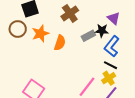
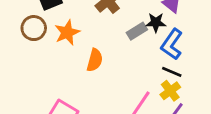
orange semicircle: (60, 43) -> (95, 60), moved

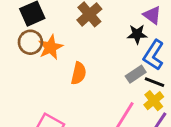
brown circle: (34, 28) -> (30, 42), moved
gray rectangle: (137, 31) -> (136, 74), moved

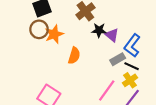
purple triangle: (152, 15) -> (112, 35), moved
black star: (137, 34) -> (99, 30), moved

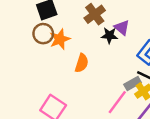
purple triangle: (112, 35) -> (122, 28), moved
gray rectangle: (118, 59) -> (133, 84), moved

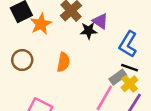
brown circle: (43, 34) -> (22, 60), moved
orange star: (60, 39) -> (41, 24), moved

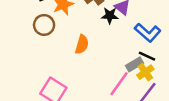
blue L-shape: (128, 44) -> (148, 33), turned -85
brown circle: (22, 60) -> (44, 25), moved

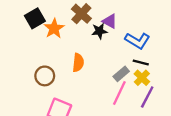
brown circle: (44, 25) -> (45, 76), moved
gray rectangle: (134, 64) -> (121, 74), moved

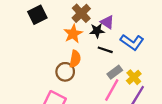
orange star: (54, 28) -> (73, 34), moved
black line: (141, 63) -> (105, 50), moved
brown circle: (45, 76) -> (65, 72), moved

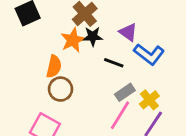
purple triangle: (107, 22) -> (128, 32), moved
black star: (97, 31) -> (93, 36), moved
orange semicircle: (75, 59) -> (54, 66), moved

